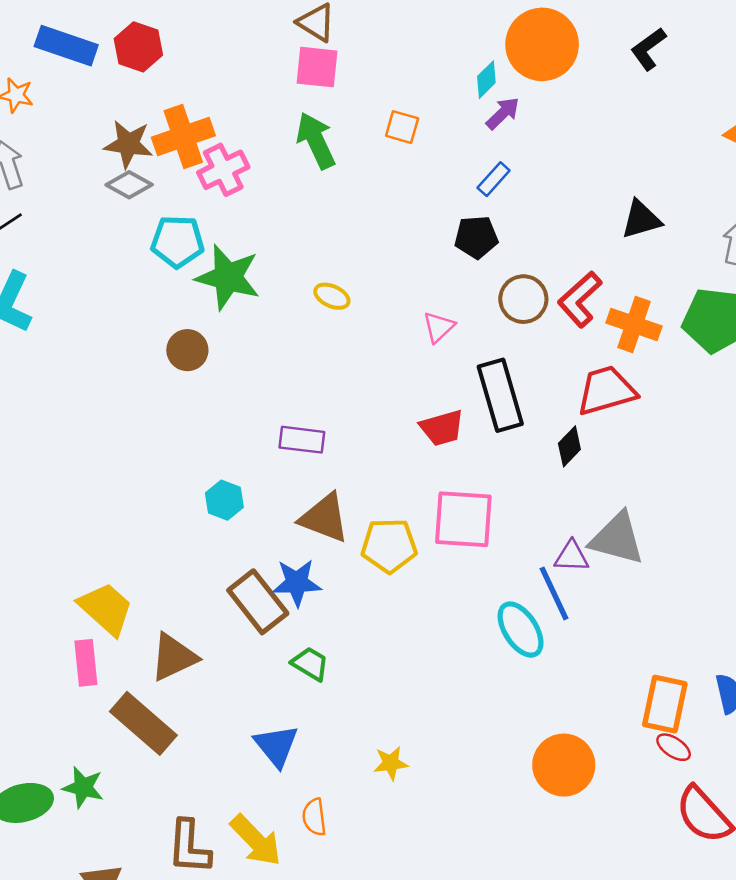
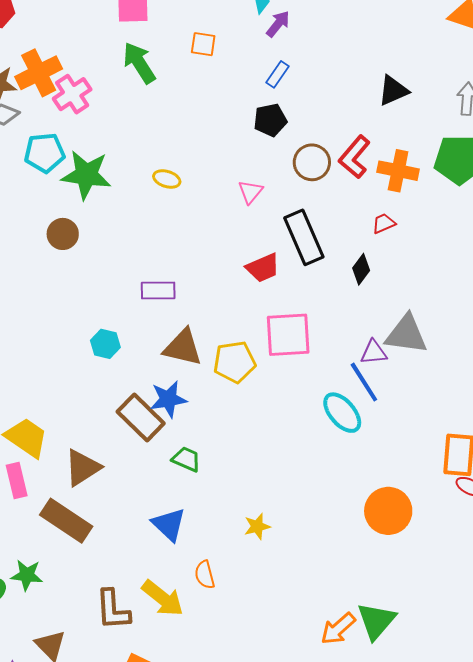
red trapezoid: (606, 391) -> (384, 223), size x0.5

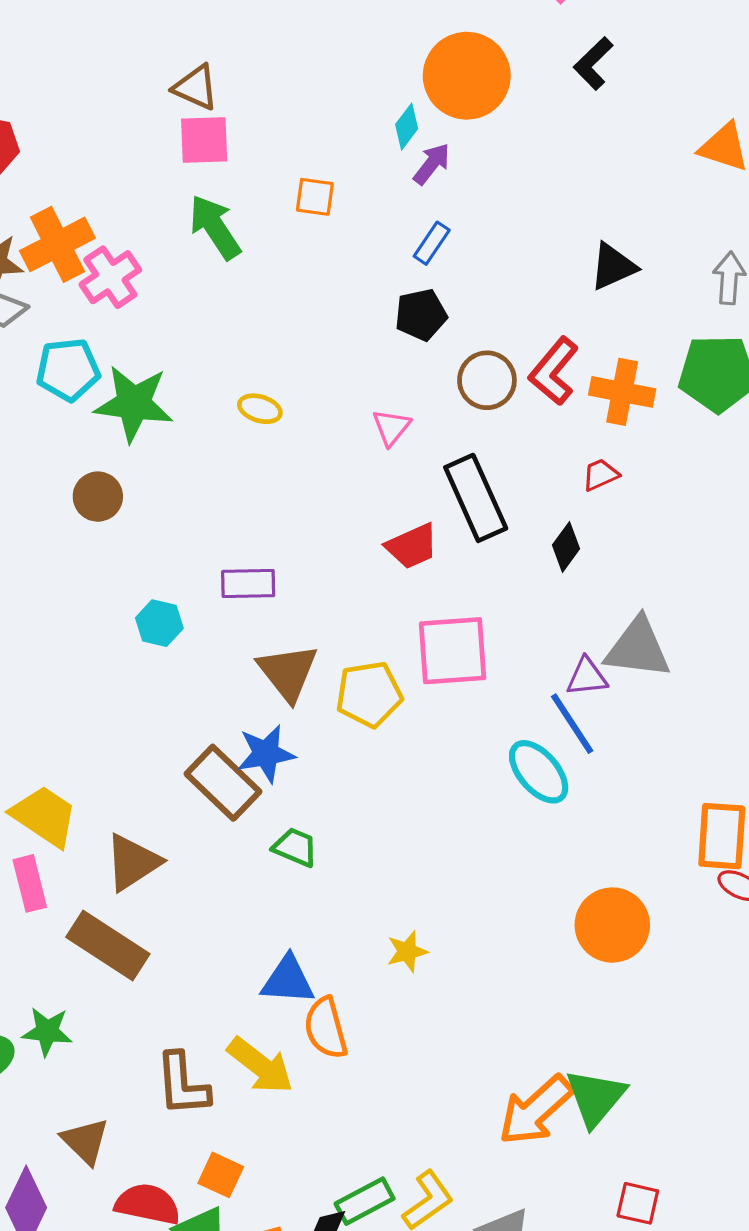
cyan hexagon: (105, 344) -> (159, 623), moved
brown triangle: (183, 347) -> (288, 672), turned 39
blue triangle: (169, 524) -> (288, 980), moved, turned -39
orange semicircle: (205, 575) -> (326, 1028), size x1.4
orange arrow: (338, 629) -> (536, 1110), size x1.4

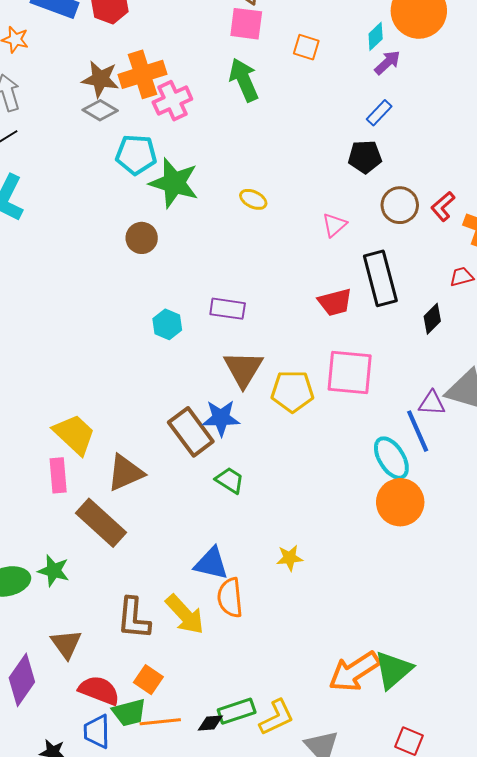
orange square: (315, 197) -> (306, 47), moved
red L-shape: (554, 371) -> (443, 206), size x0.7
orange circle: (612, 925) -> (400, 502), moved

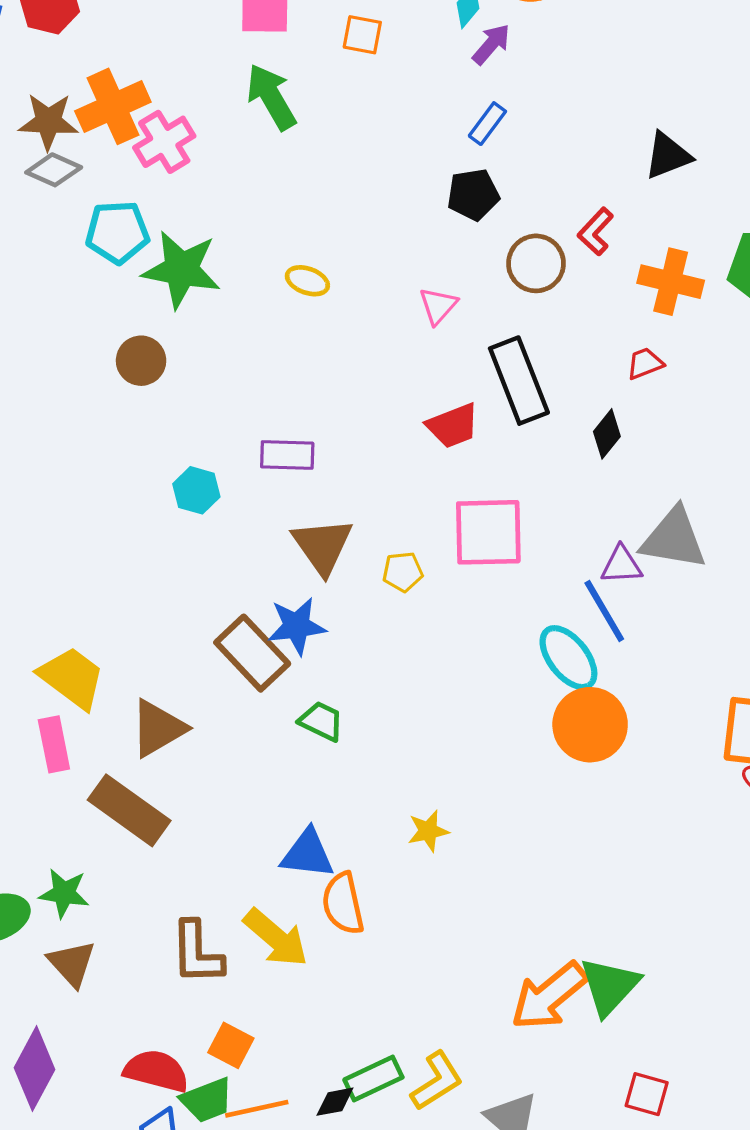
red L-shape: (443, 206) -> (596, 232), moved
yellow pentagon: (292, 391) -> (403, 572), size x0.6
brown triangle: (66, 644) -> (72, 963), moved

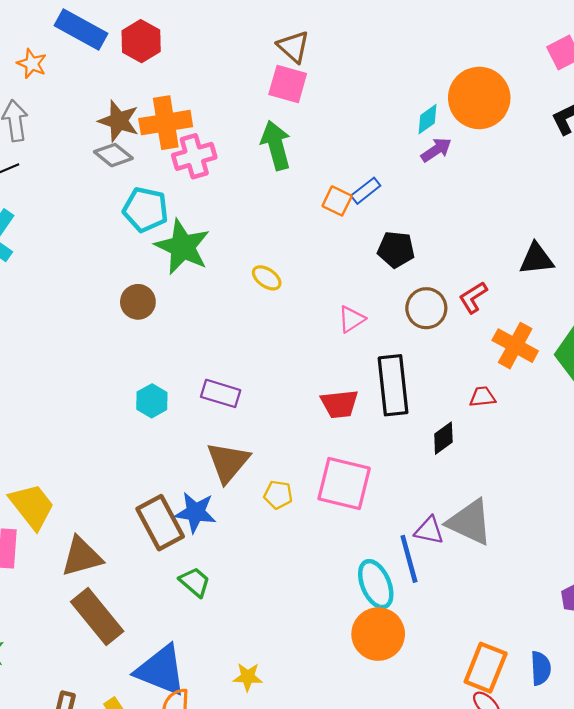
orange square: (362, 35) -> (337, 201), moved
blue rectangle: (487, 124) -> (366, 191), moved
brown rectangle: (129, 810) -> (97, 616), moved
blue triangle: (308, 854) -> (161, 670), size x1.4

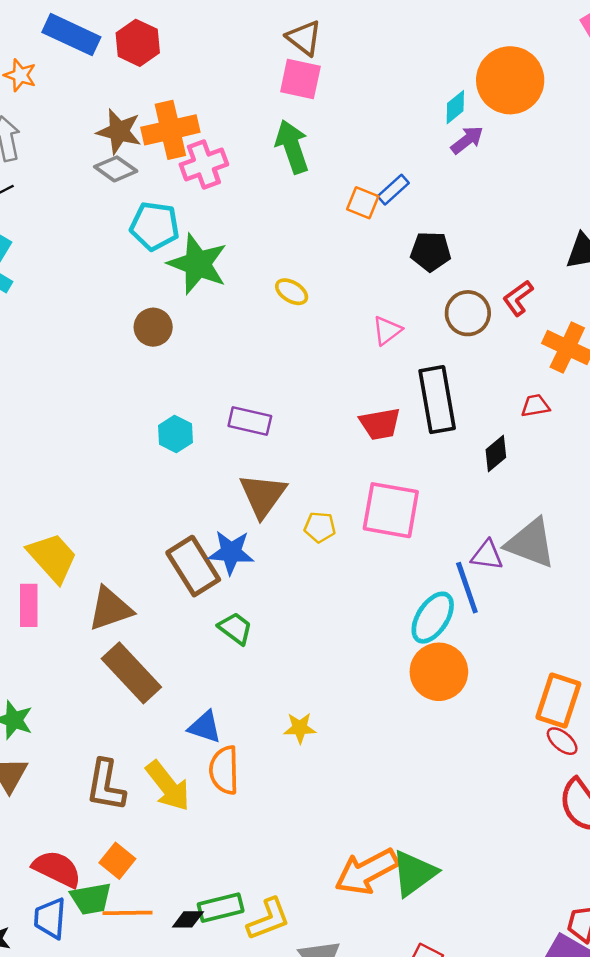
cyan ellipse: (376, 584) -> (433, 618), turned 60
blue triangle: (161, 670) -> (205, 727), size x0.6

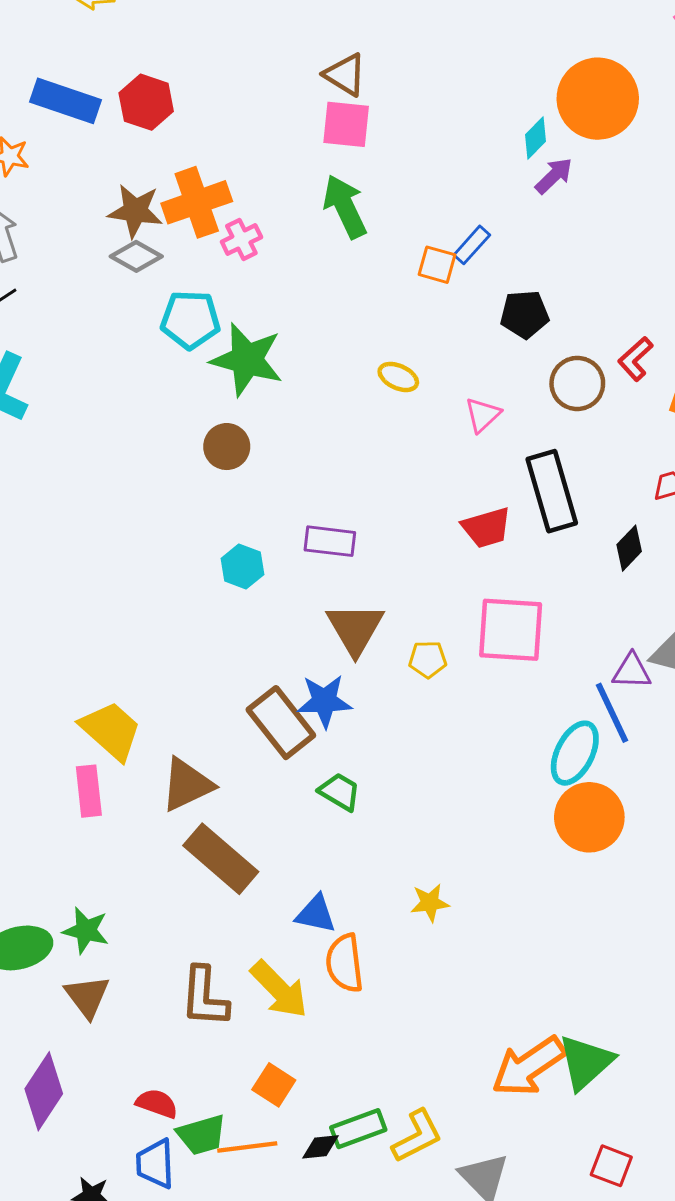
pink cross: (204, 164) -> (241, 239), size x0.7
yellow ellipse: (292, 292) -> (398, 377), moved
brown circle: (153, 327) -> (227, 447), moved
orange square: (117, 861) -> (274, 1085), moved
red semicircle: (57, 869) -> (157, 1103), size x0.7

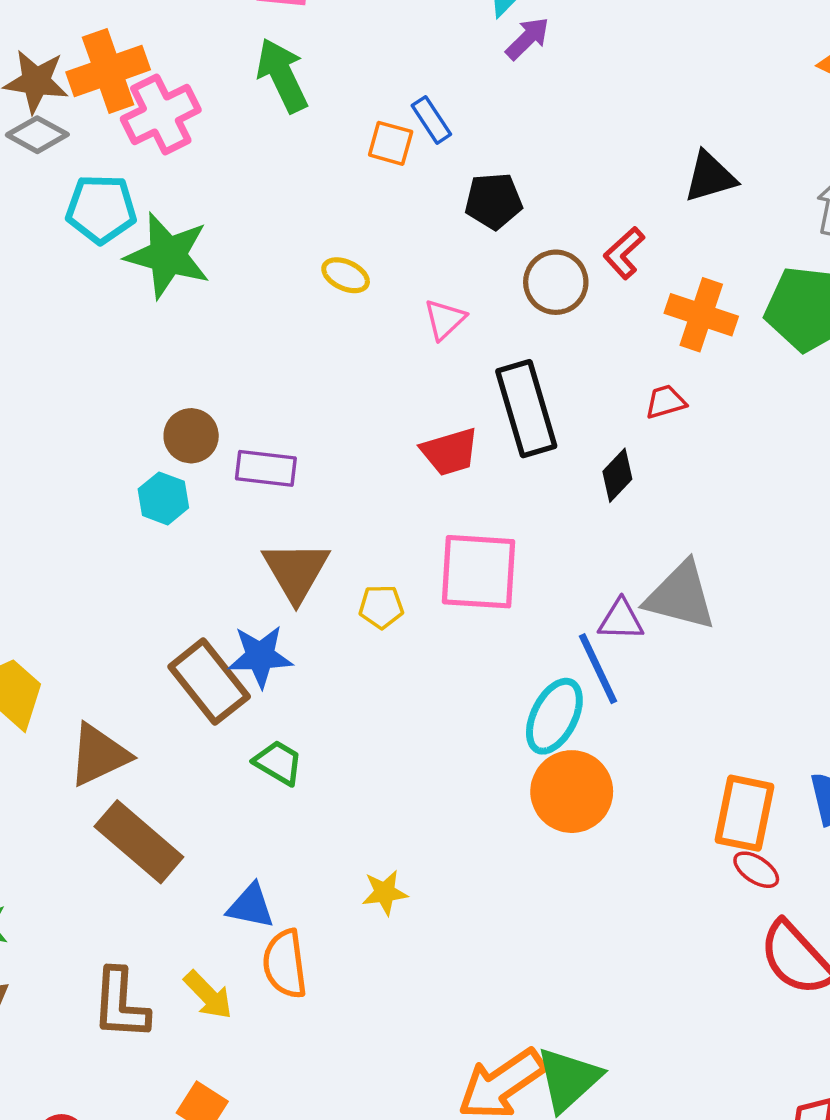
pink cross: (241, 239) -> (161, 114), size x1.6
blue rectangle: (472, 245) -> (431, 120), turned -75
brown circle: (227, 447) -> (191, 436), moved
yellow arrow: (279, 989) -> (208, 995), size x0.7

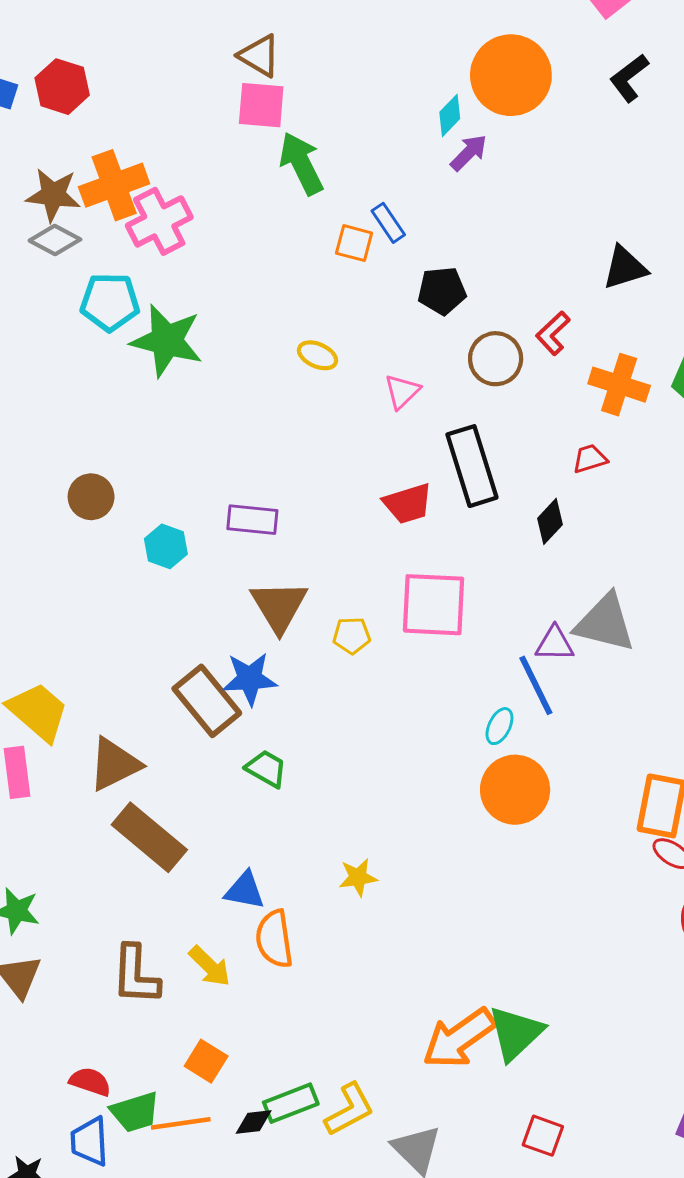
green arrow: (282, 75) -> (301, 163), moved
brown circle: (191, 436) -> (91, 497), moved
cyan ellipse: (554, 716) -> (499, 726), size x0.6

